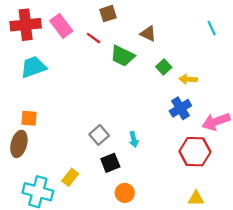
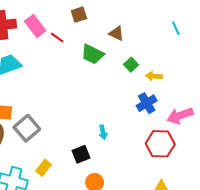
red line: (94, 38) -> (57, 38), moved
gray square: (99, 135) -> (27, 128), moved, size x1.4

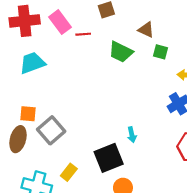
red line: (57, 38) -> (83, 34), turned -40
green square: (131, 65) -> (161, 52), moved, turned -32
black square: (81, 154) -> (109, 158), size x1.5

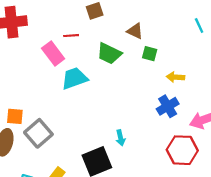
pink rectangle: (60, 22) -> (53, 54), moved
cyan trapezoid: (32, 63) -> (74, 78), moved

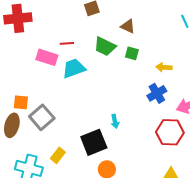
red line: (71, 36) -> (67, 43), moved
pink rectangle: (53, 54) -> (47, 57), moved, turned -35
green square: (150, 54) -> (132, 53), moved

